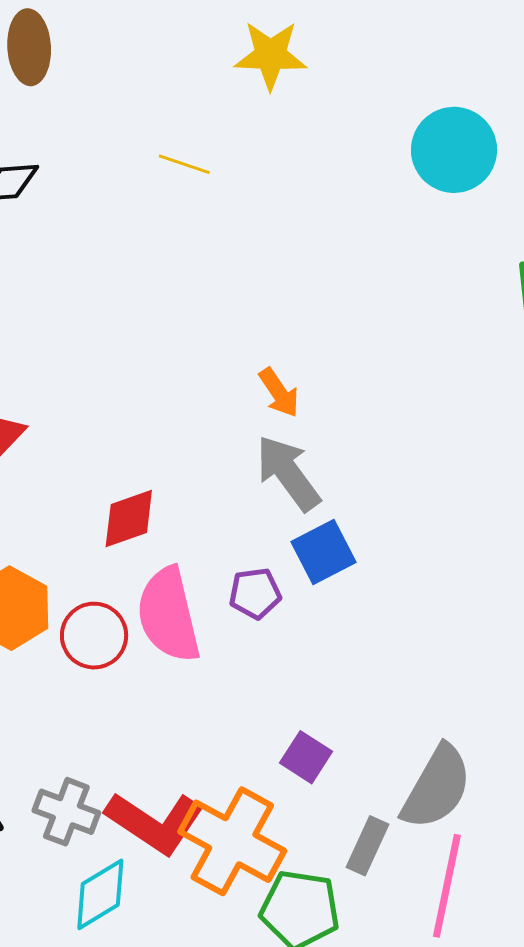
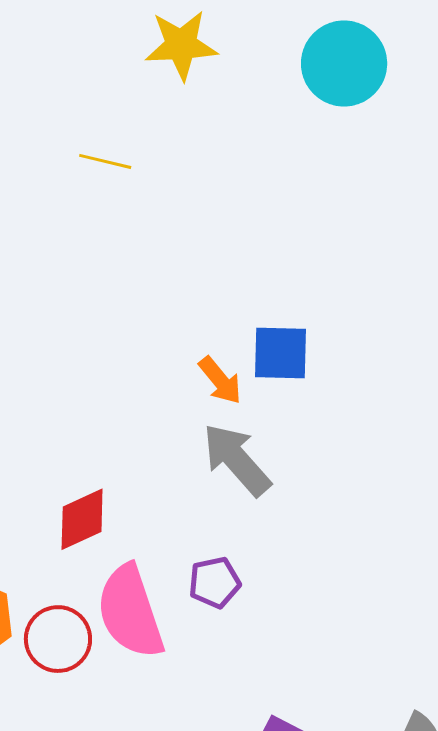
cyan circle: (454, 150) -> (344, 63), moved
blue square: (323, 552) -> (281, 353), moved, turned 34

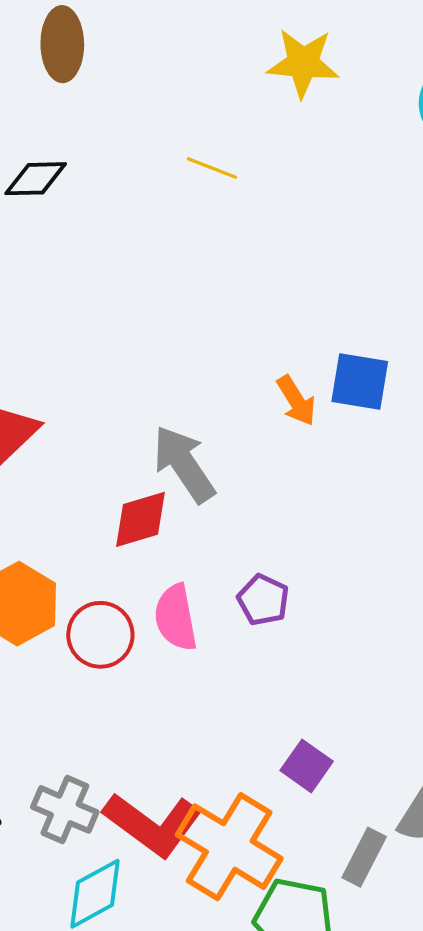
gray arrow: (237, 460) -> (184, 464), moved
purple pentagon: (214, 582) -> (263, 600), turned 30
pink semicircle: (130, 612) -> (176, 617), size x0.7

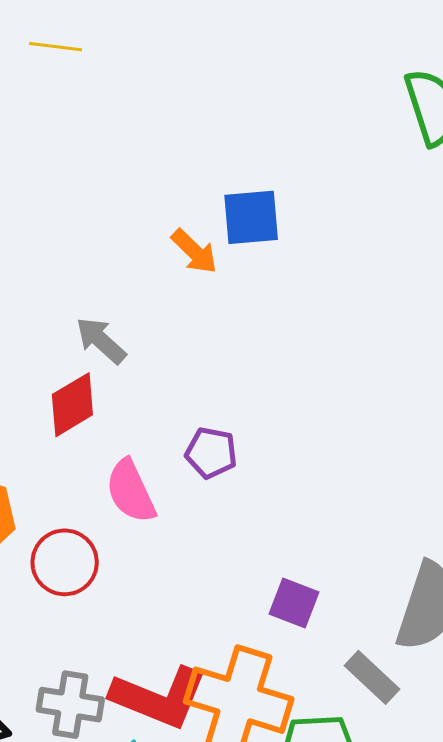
gray arrow: (184, 464) -> (101, 340), size x0.7
red circle: (100, 635) -> (65, 562), moved
gray rectangle: (364, 857) -> (372, 677), turned -60

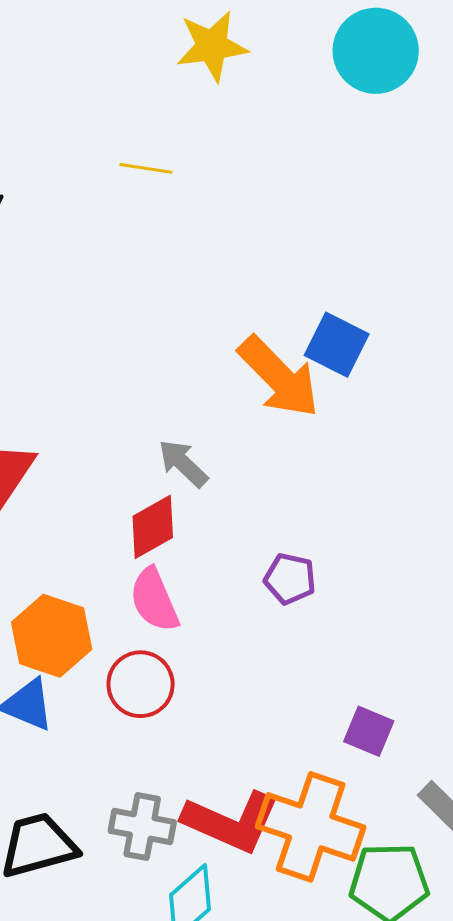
blue square: (251, 217) -> (337, 345), turned 30
orange arrow: (194, 251) -> (279, 377), size x1.8
pink semicircle: (131, 491) -> (154, 600), moved

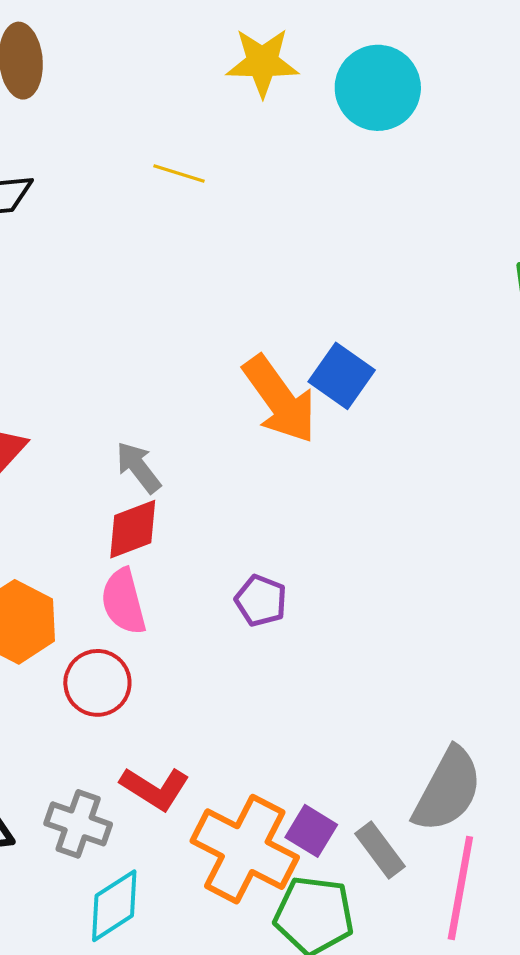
cyan circle: (376, 51) -> (378, 88), moved
gray arrow: (183, 463) -> (138, 467), moved
purple square: (369, 731) -> (311, 831), moved
red L-shape: (231, 822) -> (155, 788), moved, size x0.7

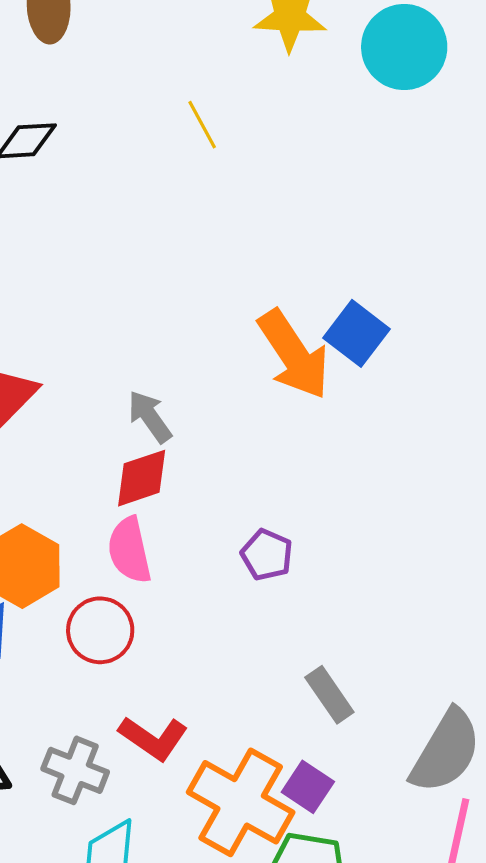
yellow line: (179, 173) -> (202, 125), turned 42
gray rectangle: (380, 850) -> (329, 695), moved

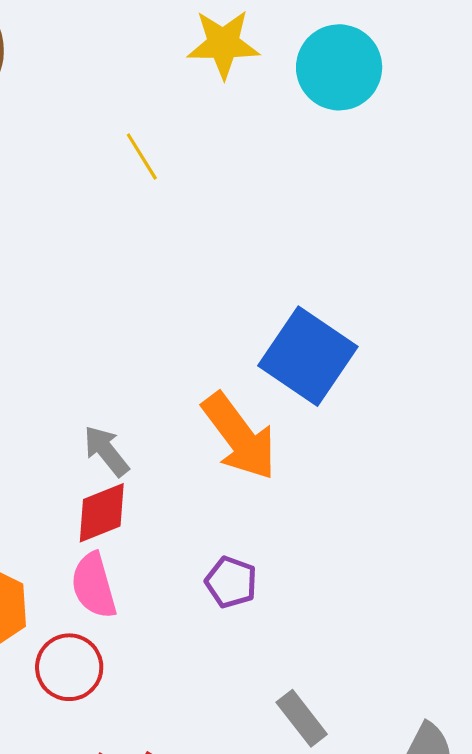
blue square: (356, 333) -> (308, 356), size x1.5
orange arrow: (294, 354) -> (239, 436), moved

